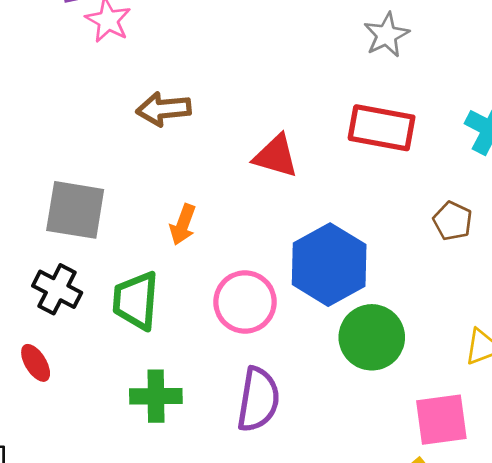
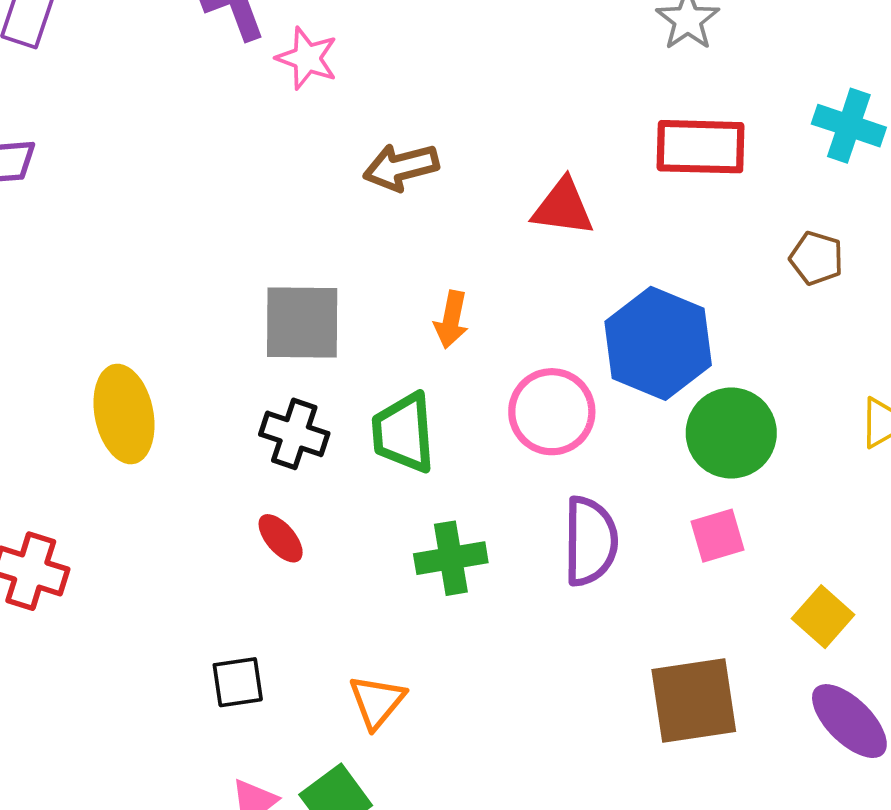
pink square: (441, 420) -> (717, 536), moved, size x0.7

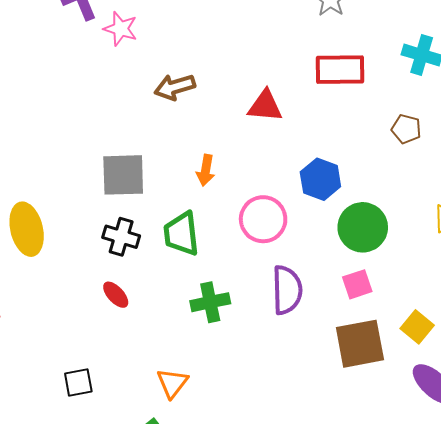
blue hexagon: (658, 343) -> (320, 179), size x0.7
black square: (238, 682) -> (78, 383), moved
brown square: (694, 701) -> (360, 344), moved

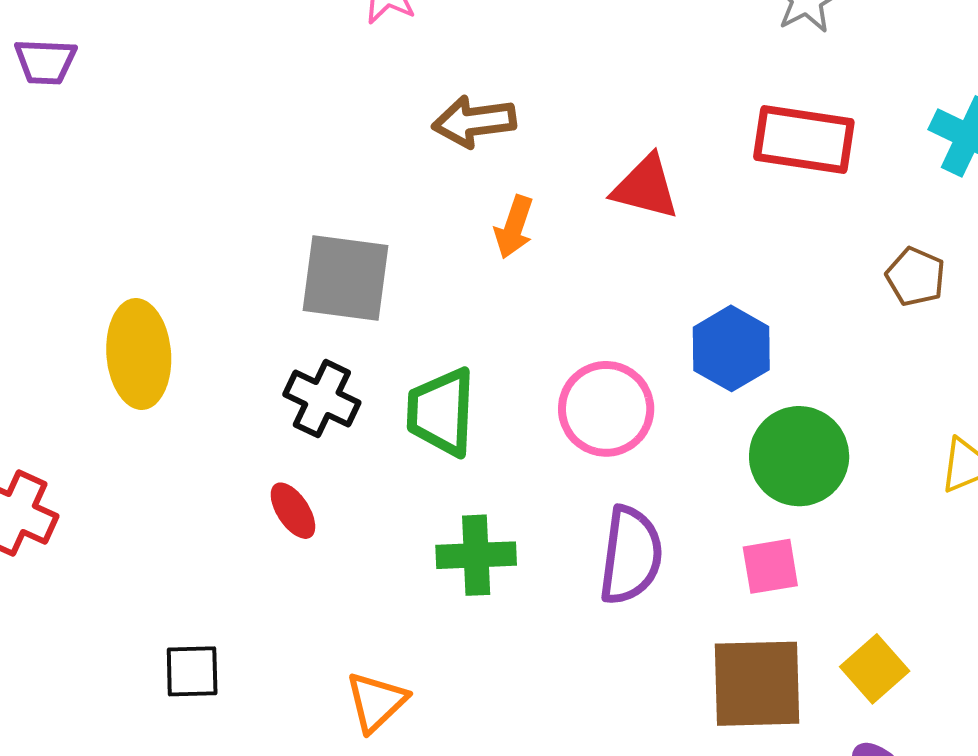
orange arrow: (206, 170) -> (514, 227), moved

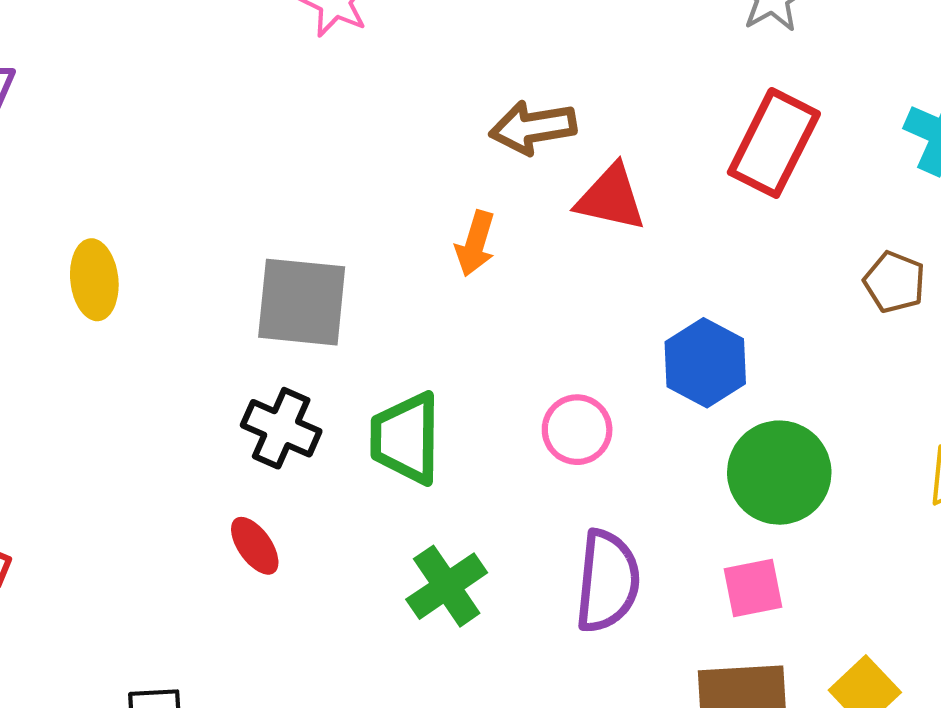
brown arrow: (474, 122) -> (533, 127), moved
red rectangle: (804, 139) -> (774, 143), turned -70
yellow ellipse: (139, 354) -> (94, 280), moved, size x0.7
pink circle: (606, 409) -> (577, 430), size x0.7
green cross: (476, 555) -> (447, 586), turned -30

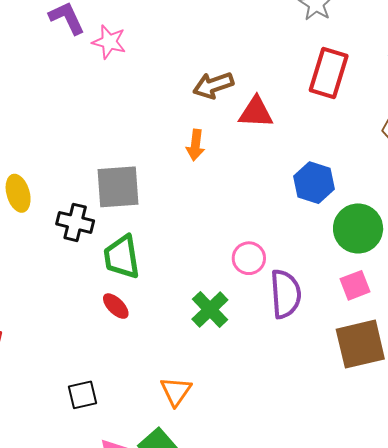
black cross: (281, 428) -> (75, 222), moved
pink circle: (577, 430) -> (249, 258), moved
green trapezoid: (406, 438) -> (122, 257), moved

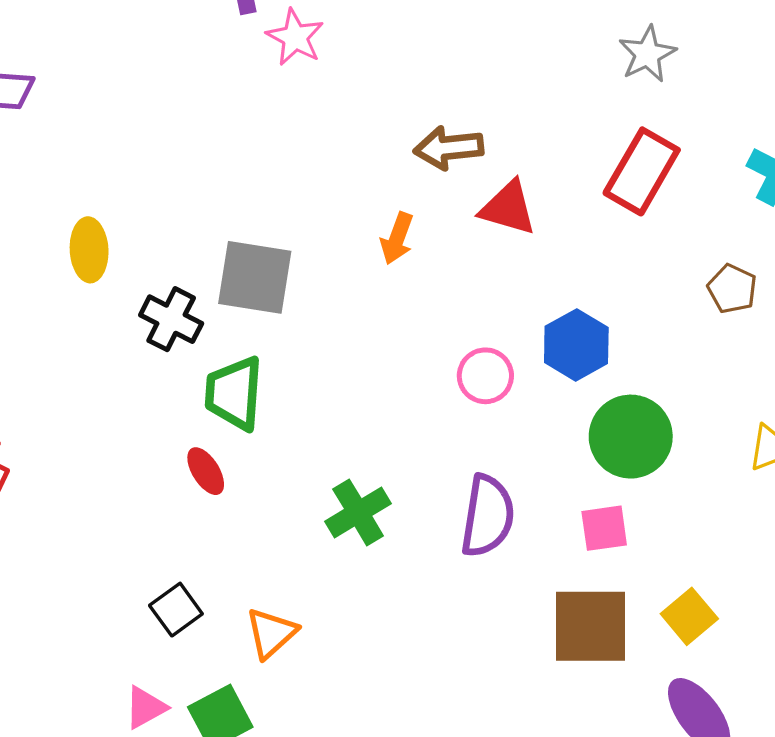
pink circle: (249, 258) -> (485, 376), moved
black square: (82, 395) -> (176, 610), moved, turned -36

